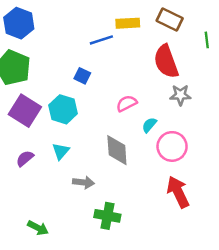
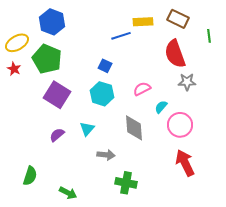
cyan hexagon: (63, 109) -> (102, 94), moved

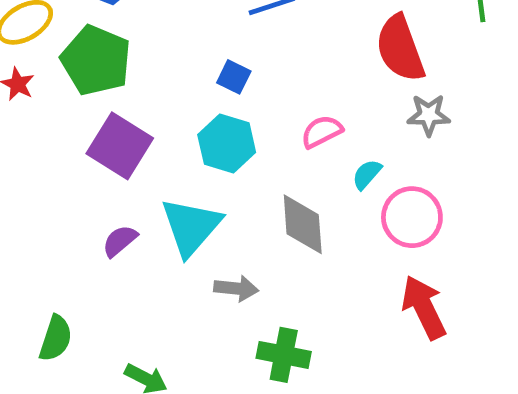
cyan triangle: (87, 129) -> (191, 227), size x1.8

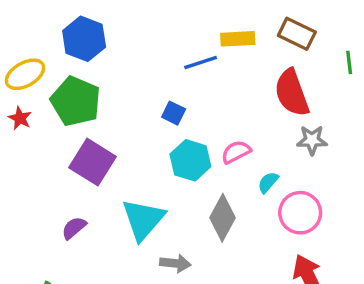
cyan hexagon: (227, 143) -> (190, 160), moved
gray diamond: (303, 224) -> (223, 218), turned 33
purple semicircle: (120, 241) -> (74, 228), moved

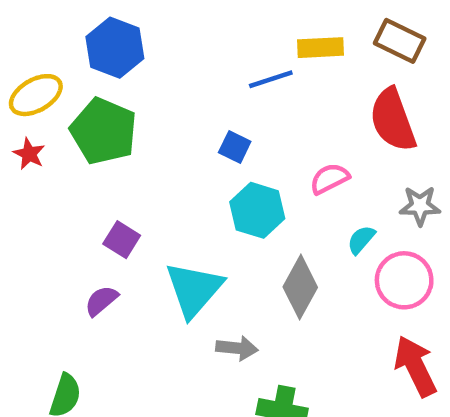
gray star: (312, 140) -> (420, 206), moved
pink semicircle: (236, 152) -> (330, 179), moved
purple square: (93, 162) -> (122, 240), moved, size x0.6

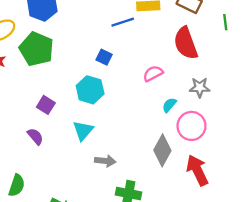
cyan hexagon: (257, 210) -> (90, 90), moved
gray diamond: (300, 287) -> (162, 150), moved
cyan triangle: (194, 289) -> (83, 131), size x0.7
purple semicircle: (101, 301) -> (35, 136), turned 90

